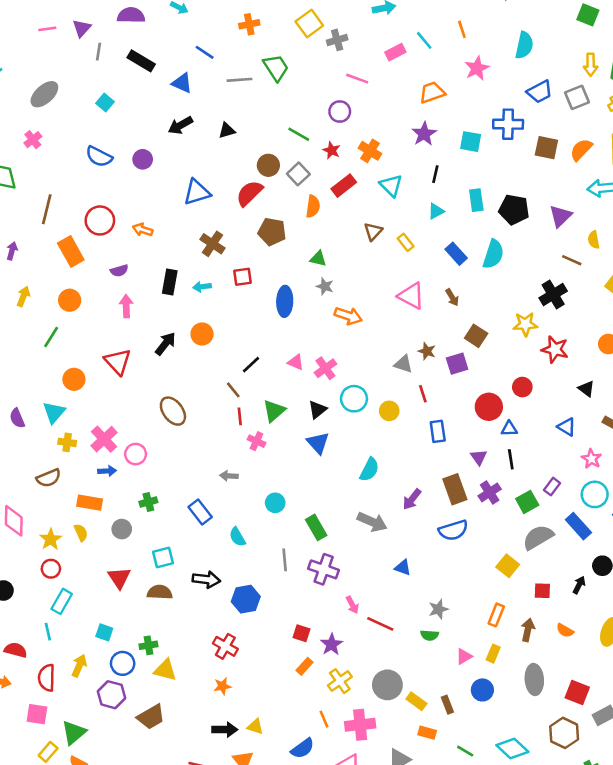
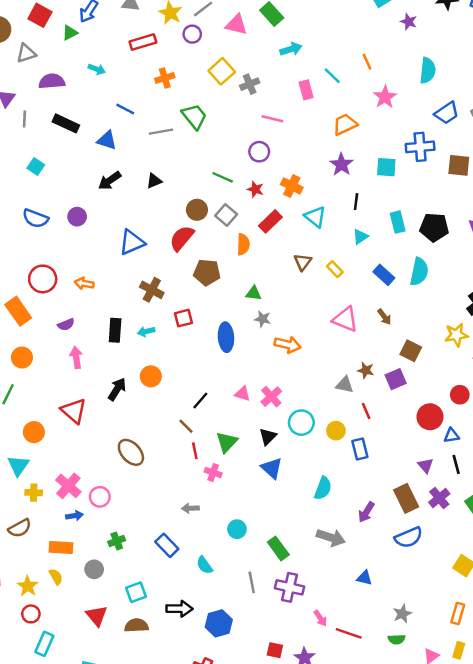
pink rectangle: (395, 52) -> (306, 90), turned -72
blue rectangle: (438, 431) -> (360, 449), moved

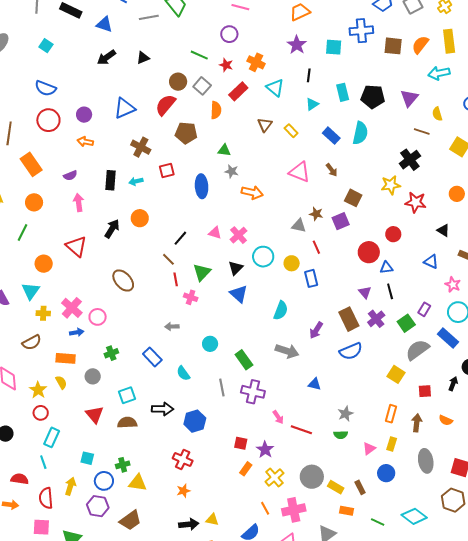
purple circle: (77, 217) -> (84, 115), moved
red circle: (43, 279) -> (48, 120), moved

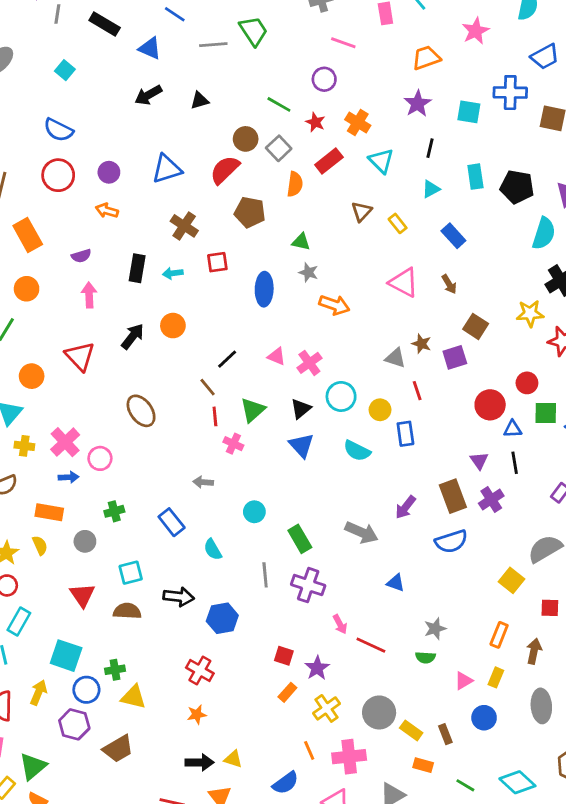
cyan semicircle: (360, 133) -> (544, 233), moved
cyan semicircle: (281, 311) -> (357, 451), moved, turned 90
green square: (406, 323) -> (546, 413), moved, turned 30
cyan square: (87, 458) -> (66, 656), size x1.6

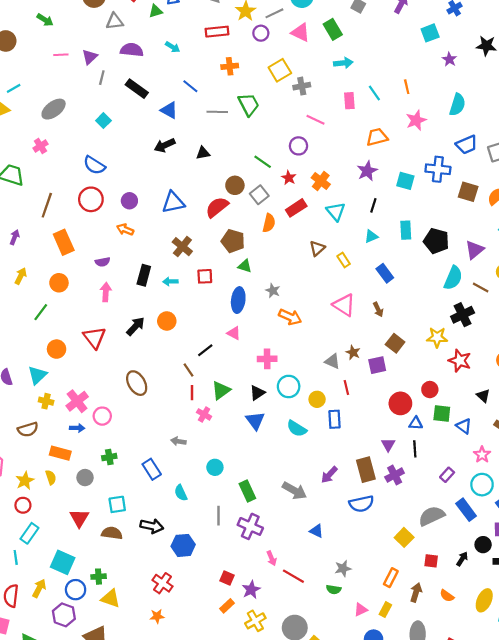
green triangle: (301, 242) -> (245, 266), moved
pink triangle: (277, 356) -> (234, 333), moved
pink cross: (309, 363) -> (267, 359), turned 30

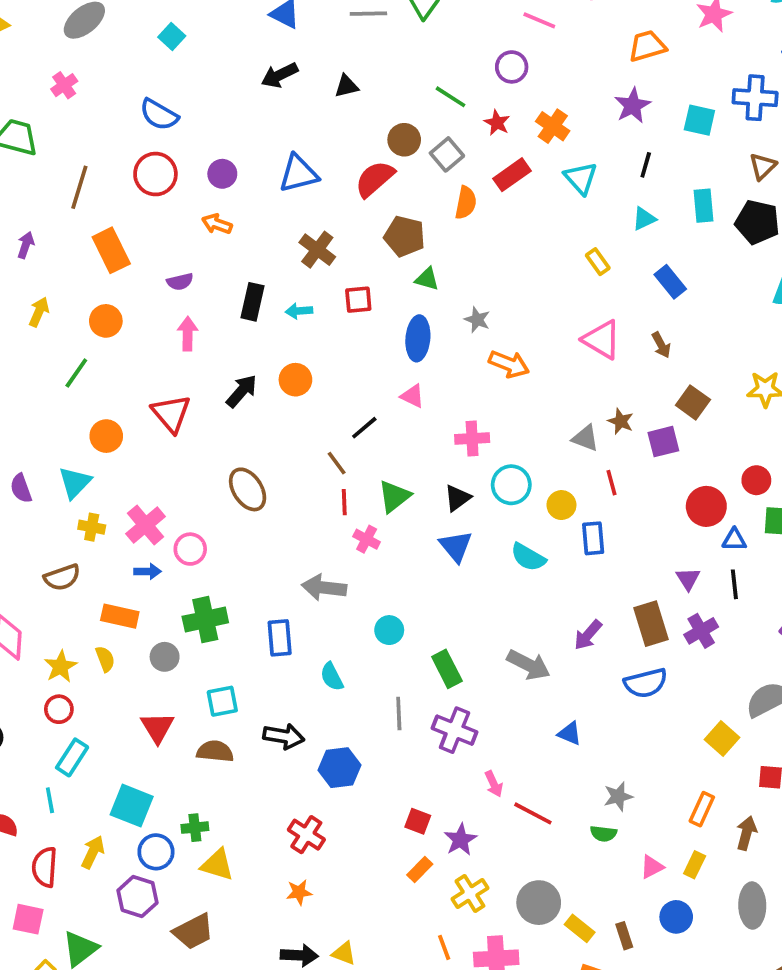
brown triangle: (317, 248) -> (763, 166), moved
gray arrow: (178, 441) -> (324, 588), size x1.6
green cross: (109, 457) -> (205, 620), size x1.6
blue rectangle: (152, 469) -> (280, 638), turned 30

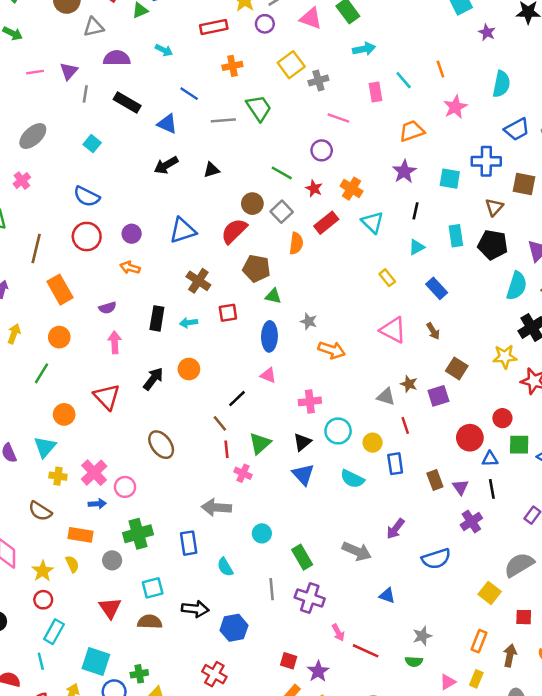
brown semicircle: (62, 577) -> (40, 511), turned 55
brown rectangle: (651, 624) -> (435, 480), moved, size x0.7

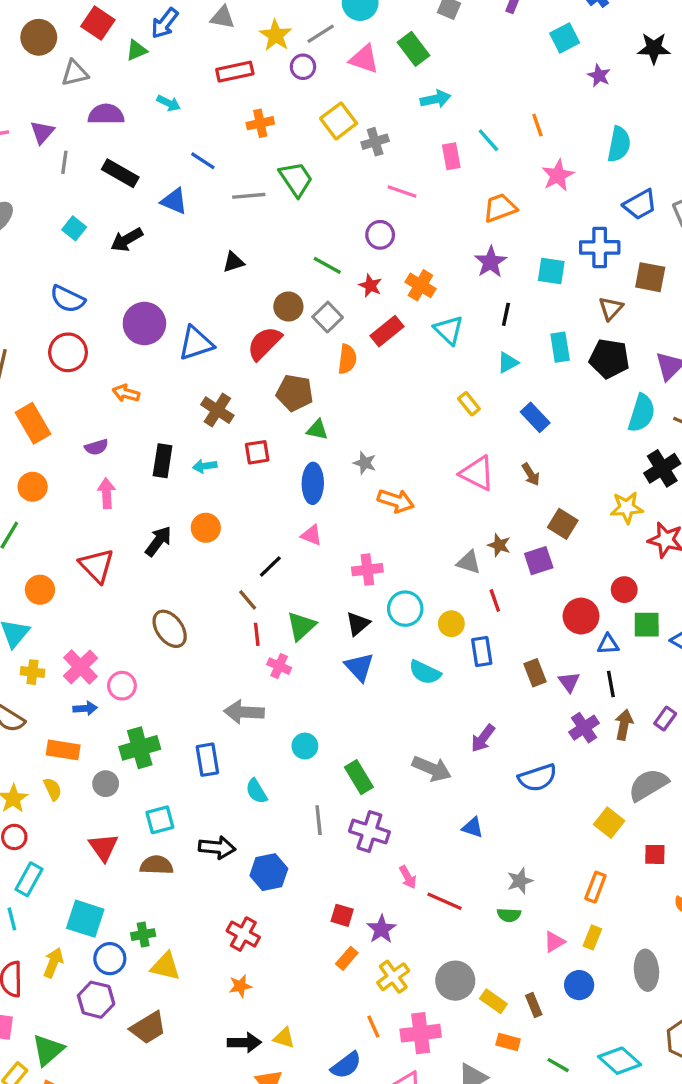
black arrow: (166, 165) -> (127, 240), moved
purple circle: (132, 234) -> (144, 323), moved, size x1.6
brown arrow: (510, 655) -> (624, 725), moved

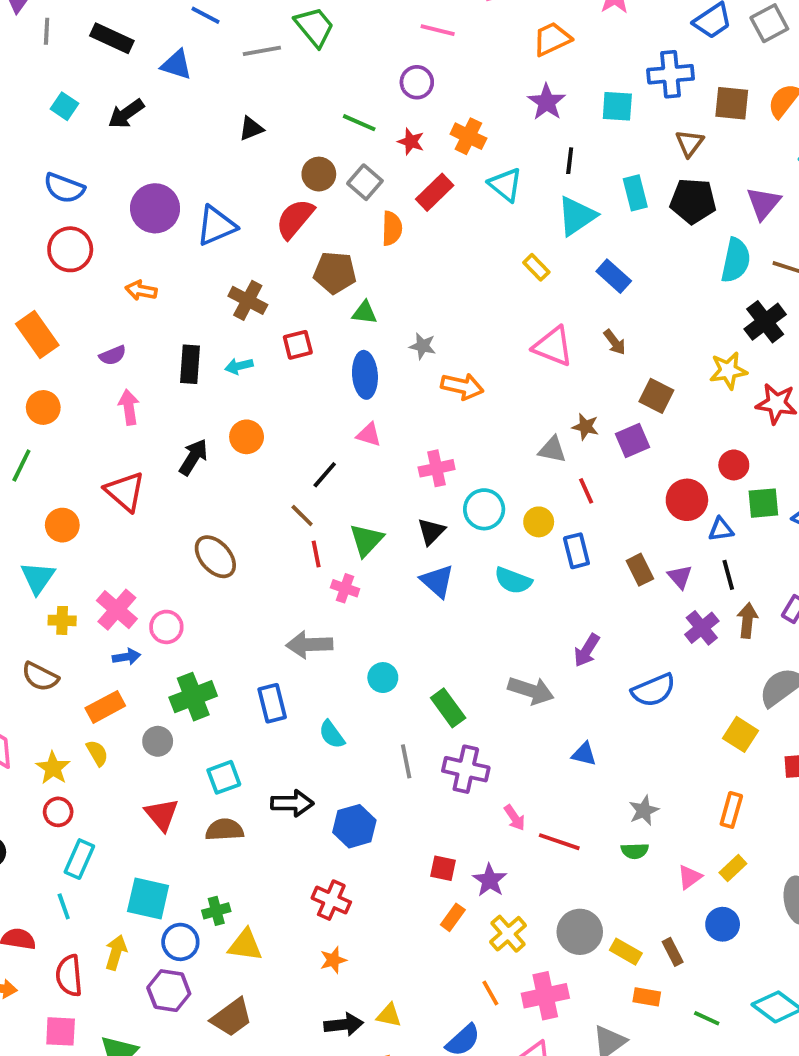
cyan triangle: (508, 363) -> (577, 216), size x1.6
orange rectangle: (63, 750) -> (105, 707), turned -32
yellow rectangle: (592, 937) -> (733, 868), turned 30

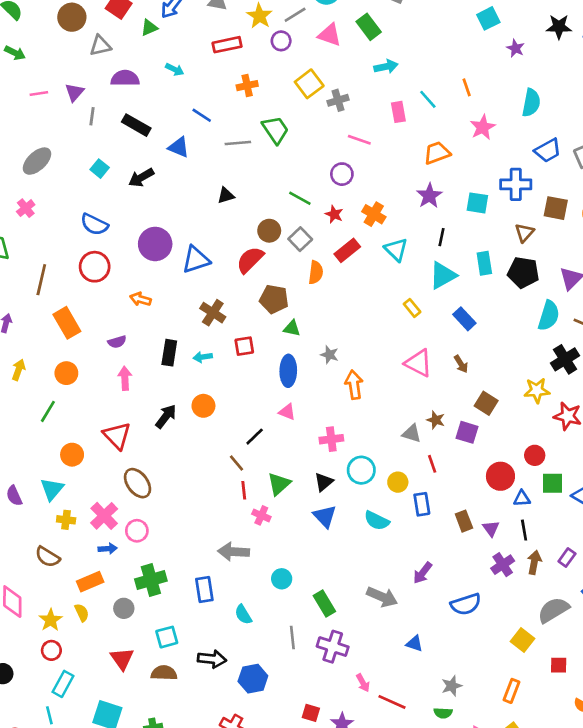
orange arrow: (462, 386) -> (354, 385), turned -116
purple square: (633, 441) -> (467, 432), turned 35
brown ellipse: (215, 557) -> (137, 483), moved

